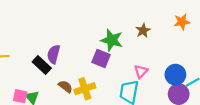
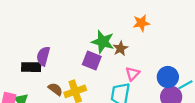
orange star: (182, 22) -> (141, 23), moved
brown star: (143, 30) -> (120, 48), moved
black rectangle: (42, 65) -> (31, 67), turned -42

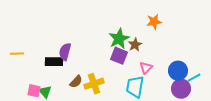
green star: (103, 42) -> (119, 39), turned 30
purple square: (92, 60) -> (119, 56), moved
brown semicircle: (55, 89) -> (76, 82), turned 96

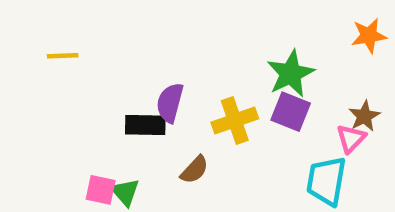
brown star: (135, 45) -> (364, 116), moved
yellow line: (17, 54) -> (63, 56), moved
yellow cross: (94, 84) -> (235, 121), moved

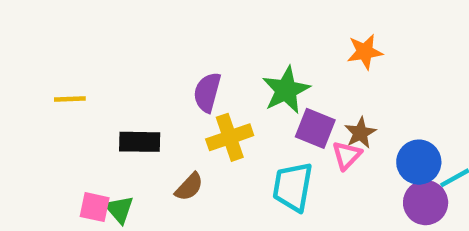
yellow line: (63, 56) -> (70, 99), moved
purple semicircle: (170, 103) -> (207, 92), moved
purple square: (291, 112) -> (315, 128), moved
cyan trapezoid: (326, 181) -> (293, 187), moved

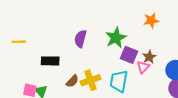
yellow cross: (230, 137) -> (91, 80), moved

